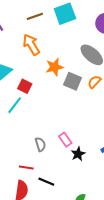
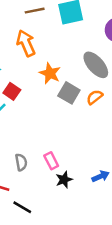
orange star: (55, 67) -> (50, 73), turned 30

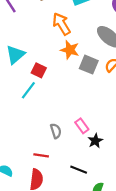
orange arrow: (26, 43) -> (61, 24), moved
black line: (22, 207) -> (79, 170), moved

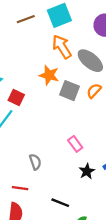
orange arrow: (61, 24) -> (62, 47), moved
pink rectangle: (82, 126) -> (75, 144), moved
black star: (95, 141) -> (87, 171), moved

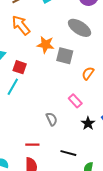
orange arrow: (62, 47) -> (21, 25), moved
orange semicircle: (94, 91) -> (88, 73), moved
gray semicircle: (35, 162) -> (52, 119), moved

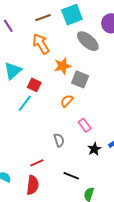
gray ellipse: (80, 28) -> (88, 41), moved
orange star: (46, 45) -> (63, 66), turned -30
orange semicircle: (88, 73) -> (67, 101), moved
red line: (32, 145) -> (37, 163), turned -32

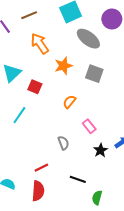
brown line: (43, 18) -> (29, 15), moved
gray square: (80, 79) -> (94, 74), moved
cyan line: (25, 103) -> (19, 115), moved

